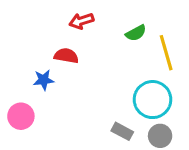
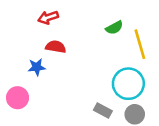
red arrow: (81, 21) -> (48, 17), moved

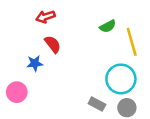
red semicircle: (56, 47) -> (53, 44), turned 42

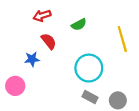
green semicircle: (108, 26) -> (79, 25), moved
cyan circle: (121, 79) -> (89, 68), moved

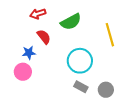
green semicircle: (79, 25) -> (71, 22), size x1.5
pink circle: (15, 86) -> (23, 72), moved

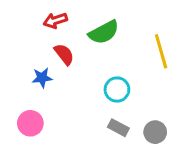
cyan circle: (80, 61) -> (117, 90), size x0.7
pink circle: (23, 72) -> (30, 123), moved

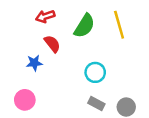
green semicircle: (104, 32) -> (84, 26), turned -30
yellow line: (161, 51) -> (119, 25), moved

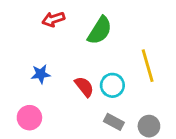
yellow line: (119, 25) -> (148, 66), moved
red semicircle: (52, 44) -> (84, 87), moved

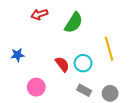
blue star: (41, 74) -> (18, 55), moved
pink circle: (29, 118) -> (36, 87), moved

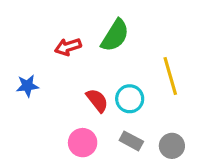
red arrow: (39, 14) -> (68, 47), moved
pink circle: (36, 87) -> (83, 143), moved

